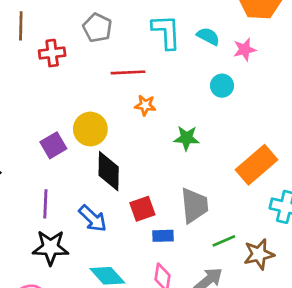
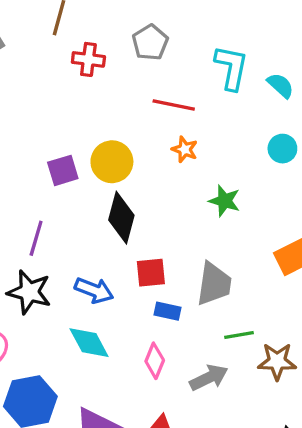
blue arrow: (93, 219) -> (94, 290), moved, turned -36

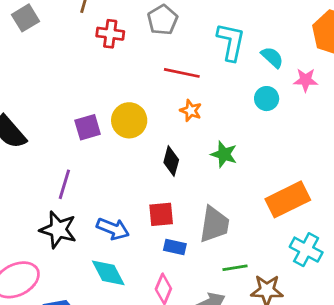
cyan circle: (282, 149) -> (267, 99), moved
black diamond: (121, 218) -> (171, 161), moved, size x0.7

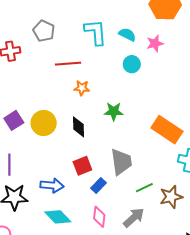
yellow circle: (129, 120) -> (44, 123), moved
orange rectangle: (288, 199) -> (167, 130), turned 76
blue rectangle: (175, 247) -> (99, 185), turned -42

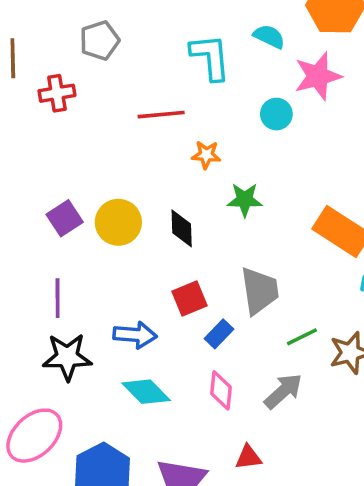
gray pentagon: (44, 31) -> (100, 40), moved, turned 30
cyan semicircle: (127, 34) -> (269, 36), moved
pink star: (155, 43) -> (318, 76), size x1.5
orange star: (82, 88) -> (206, 155), moved

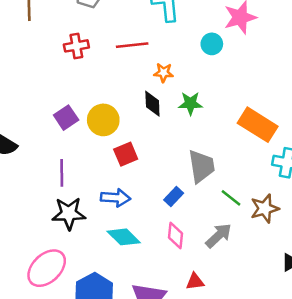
red cross: (57, 93) -> (76, 46), moved
black diamond: (182, 228) -> (152, 104), moved
red square: (189, 298) -> (126, 154), moved
green line: (302, 337) -> (231, 198), turned 65

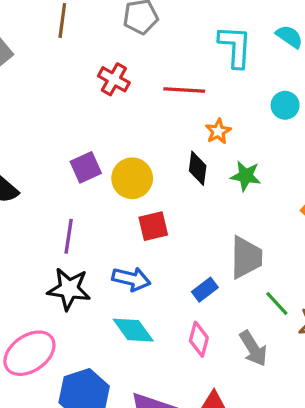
red cross: (76, 46) -> (114, 79), turned 30
orange star: (164, 73) -> (218, 131), turned 30
gray arrow: (219, 236) -> (253, 348), turned 92

